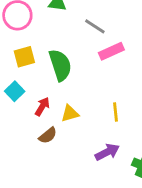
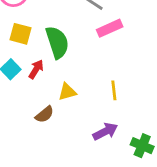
yellow square: (24, 57) -> (20, 34), turned 30
red arrow: (42, 106) -> (36, 69), moved

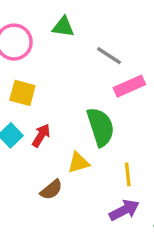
green semicircle: (57, 42) -> (101, 127), moved
yellow line: (114, 90) -> (128, 174), moved

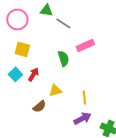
gray line: (109, 56) -> (63, 23), moved
green semicircle: (101, 127) -> (63, 58), moved, size x0.7

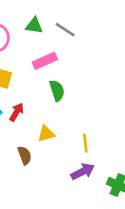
gray line: (63, 23) -> (65, 30), moved
pink rectangle: (85, 45) -> (45, 61), moved
brown semicircle: (39, 106) -> (25, 155), turned -72

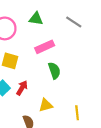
gray line: (65, 30) -> (74, 22), moved

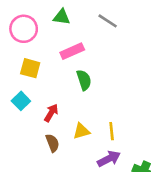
red arrow: (22, 88) -> (51, 113), moved
yellow triangle: (46, 105) -> (81, 131), moved

